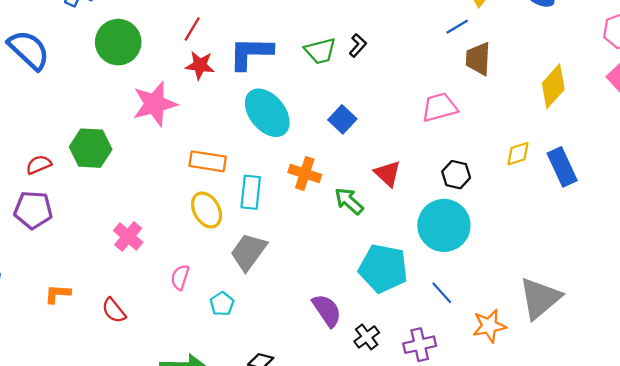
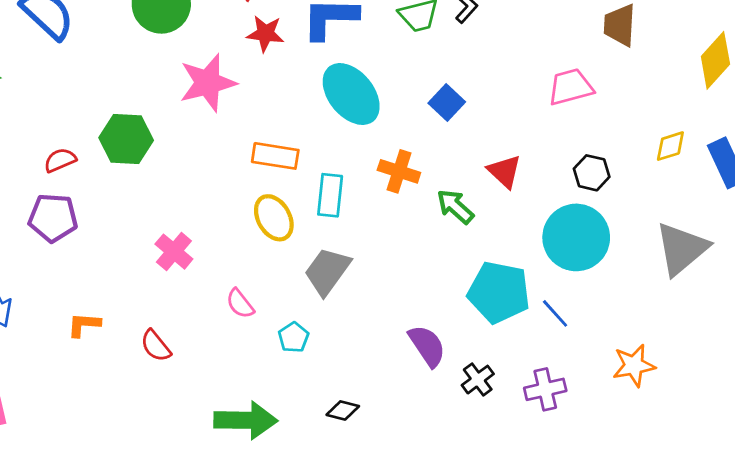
pink semicircle: (180, 277) -> (240, 304), turned -55
blue line: (442, 293) -> (555, 313), moved
gray triangle: (540, 298) -> (682, 249), moved

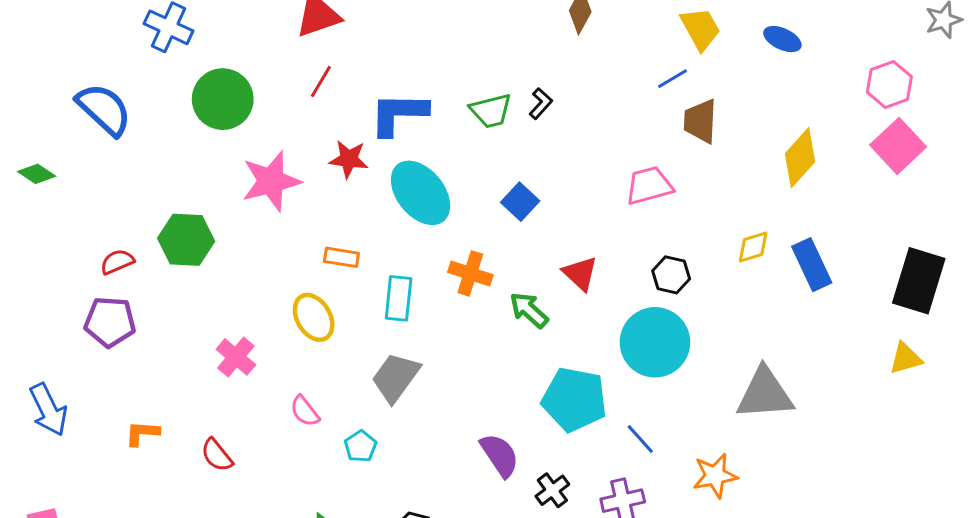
red star: (265, 34) -> (349, 159), moved
orange rectangle: (275, 156) -> (341, 257), size x0.7
yellow ellipse: (274, 218) -> (314, 317), moved
gray triangle: (682, 249) -> (765, 394), moved, turned 36
blue line: (555, 313) -> (640, 439), moved

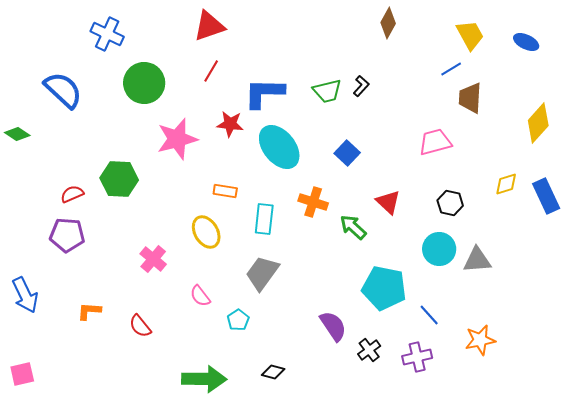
cyan circle: (655, 342) -> (439, 249), size x0.7
gray triangle: (765, 394) -> (477, 260), moved, size x0.7

